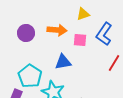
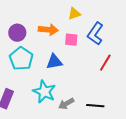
cyan pentagon: (30, 76) -> (21, 59), moved

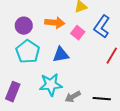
pink square: (71, 40) -> (78, 33), turned 32
cyan star: (44, 92) -> (51, 85), turned -30

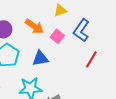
orange arrow: (55, 23) -> (34, 26), turned 30

